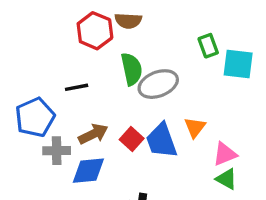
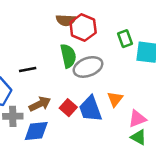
red hexagon: (95, 31) -> (83, 28), moved

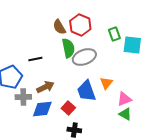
brown semicircle: (66, 20) -> (59, 27), moved, turned 56
red square: (68, 108) -> (68, 108), moved

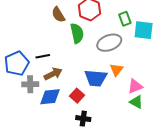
brown semicircle: (59, 27) -> (58, 15), moved
gray ellipse: (84, 57) -> (109, 43), moved
black line: (35, 59) -> (43, 56), moved
blue trapezoid: (86, 91) -> (96, 78), turned -65

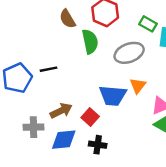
green rectangle: (125, 19) -> (148, 24), turned -40
brown arrow: (53, 74) -> (61, 111), moved
gray cross: (30, 84) -> (33, 127), moved
blue diamond: (50, 97) -> (64, 140), moved

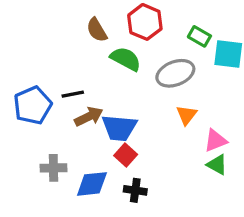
green semicircle: (90, 42) -> (126, 59), turned -50
blue trapezoid: (113, 96) -> (119, 128), moved
brown arrow: (61, 111) -> (89, 117), moved

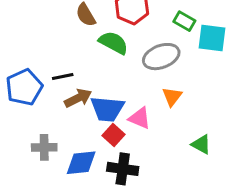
pink triangle: (215, 141) -> (140, 118), moved, turned 45
black cross: (135, 190) -> (123, 169), size x1.4

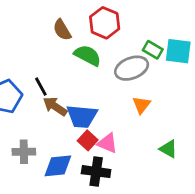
green rectangle: (184, 21) -> (153, 50), moved
black line: (63, 77) -> (41, 87), turned 72
brown arrow: (78, 98) -> (55, 106), turned -120
pink triangle: (140, 118) -> (107, 143), moved

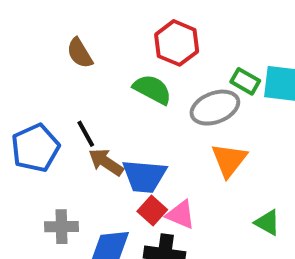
brown semicircle: (62, 30) -> (80, 53), moved
orange triangle: (141, 105) -> (229, 160), size x1.4

